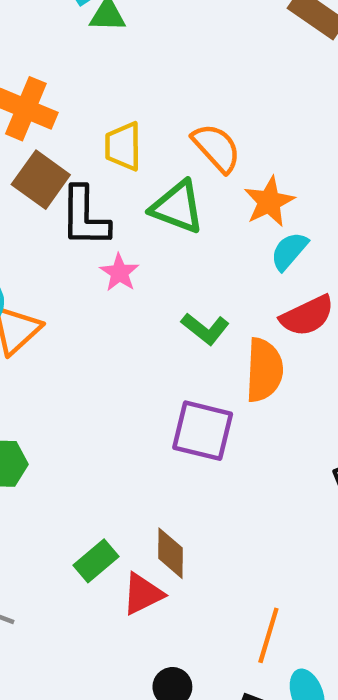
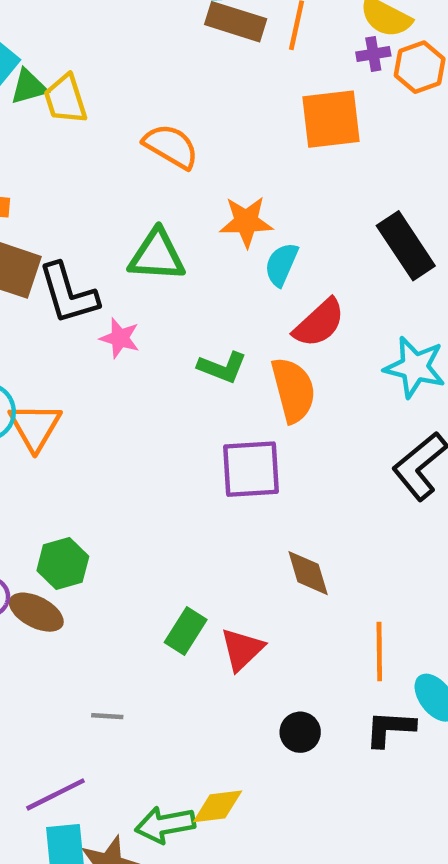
yellow trapezoid: (123, 146) -> (65, 99), moved
orange semicircle: (216, 148) -> (171, 146), moved
orange star: (269, 202) -> (246, 222), turned -30
brown diamond: (170, 553) -> (308, 573), moved

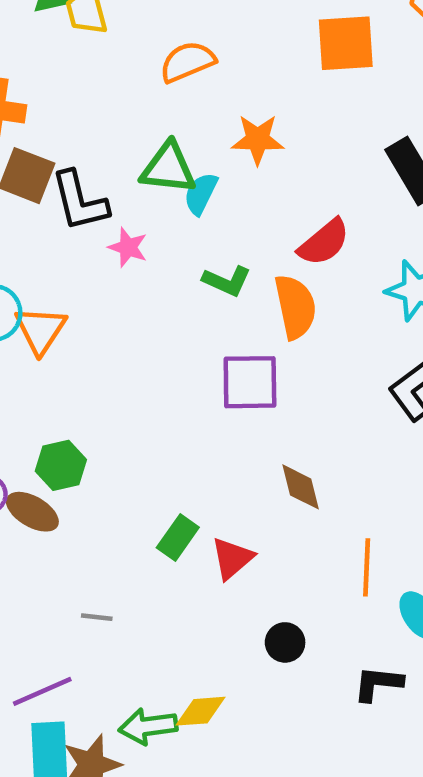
orange semicircle: (171, 146) -> (187, 62), turned -56
cyan semicircle: (281, 264) -> (201, 194), moved
black L-shape: (390, 729) -> (378, 684), moved

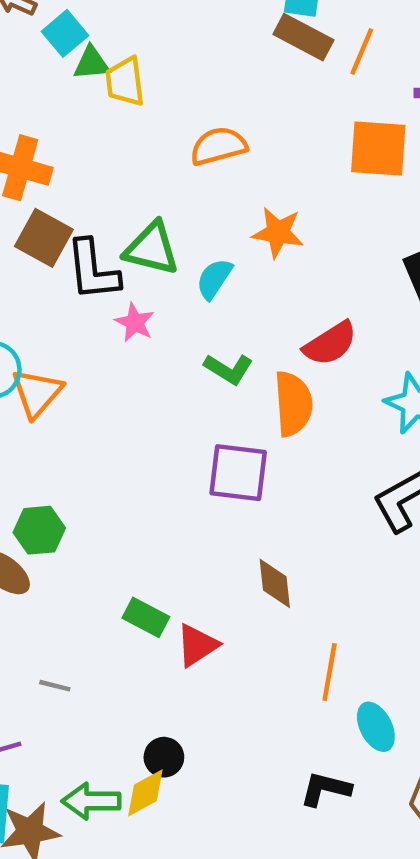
green triangle: (168, 168) -> (152, 249), moved
green rectangle: (178, 538) -> (146, 617), turned 75
black circle: (285, 642) -> (164, 757), moved
yellow diamond: (200, 711) -> (145, 793), turned -32

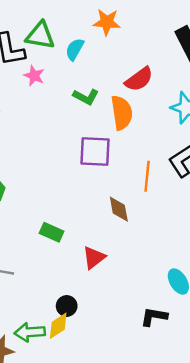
red triangle: (197, 645) -> (94, 257), moved
orange line: (330, 672) -> (147, 176), moved

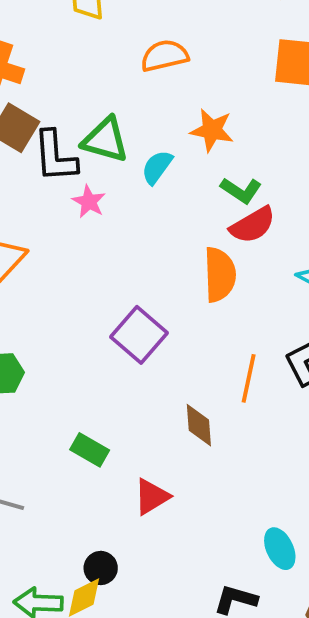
green L-shape: (86, 97) -> (241, 190), moved
purple square: (95, 152) -> (139, 335), moved, turned 32

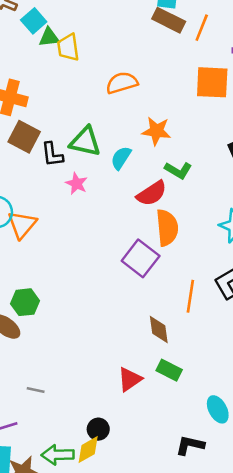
black L-shape: (55, 156) -> (52, 154), size x0.7
red semicircle: (253, 225) -> (152, 193), moved
purple square: (139, 335) -> (141, 258), moved
green rectangle: (90, 450) -> (169, 370), moved

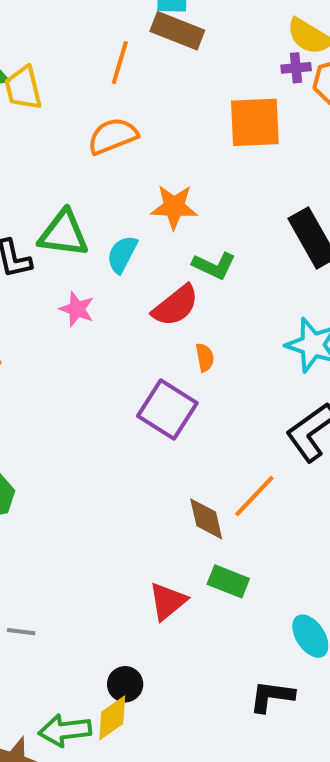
orange line: (202, 28) -> (120, 63), moved
pink star: (77, 184) -> (77, 309), moved
orange semicircle: (167, 228) -> (205, 357), size x0.5
orange line: (190, 296) -> (254, 496), moved, turned 40

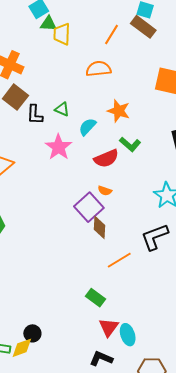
green triangle: (64, 234) -> (62, 109), size x0.6
pink star: (77, 309) -> (59, 147), size x1.5
orange semicircle: (205, 357) -> (105, 191), moved, turned 104
brown diamond: (206, 519) -> (100, 227), moved
red triangle: (168, 601) -> (109, 327), moved, turned -30

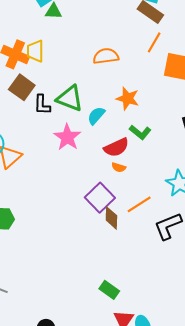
yellow trapezoid: (62, 34) -> (35, 51), moved
orange line: (111, 35) -> (154, 42), moved
green triangle: (62, 109) -> (70, 98), size x1.8
orange semicircle: (105, 191) -> (119, 167), moved
orange line: (119, 260) -> (139, 204), moved

